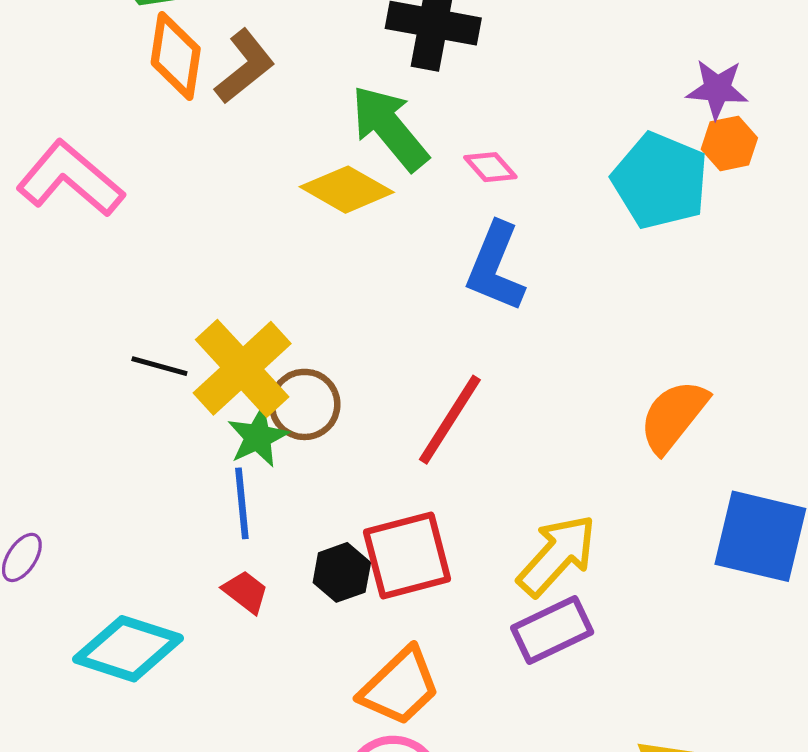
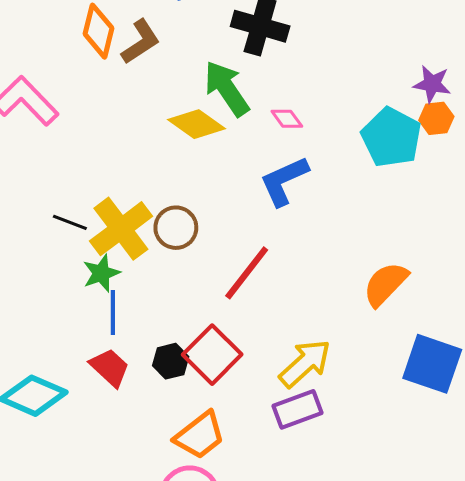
blue L-shape: (495, 267) -> (284, 181), turned 38
brown circle: (305, 404) -> (176, 228), moved
green star: (258, 437) -> (101, 273), moved
red square: (407, 555) -> (212, 355), turned -36
red trapezoid: (246, 592) -> (110, 367), size x1.4

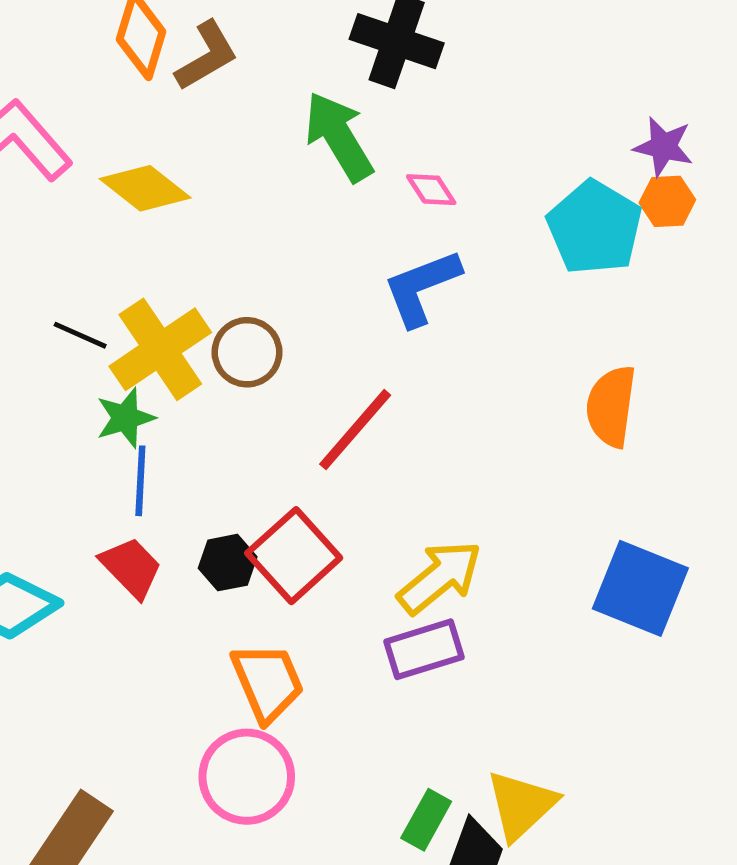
yellow diamond: (196, 124) -> (145, 188), moved
orange semicircle: (385, 284) -> (611, 406), moved, turned -39
orange trapezoid: (200, 435) -> (268, 682), turned -78

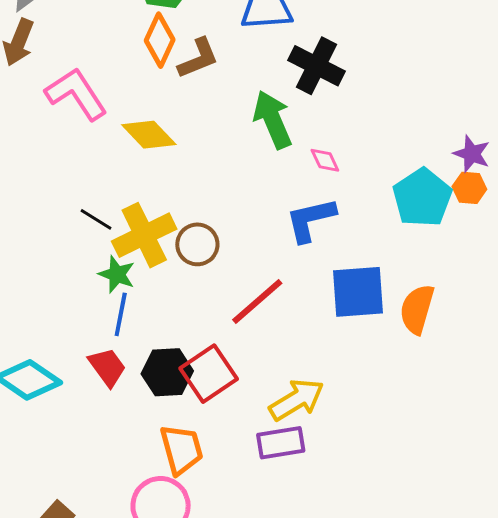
green star: (125, 418) -> (117, 274), turned 30
black hexagon: (228, 563) -> (167, 372), size x1.4
blue square: (640, 588) -> (358, 292), moved, turned -34

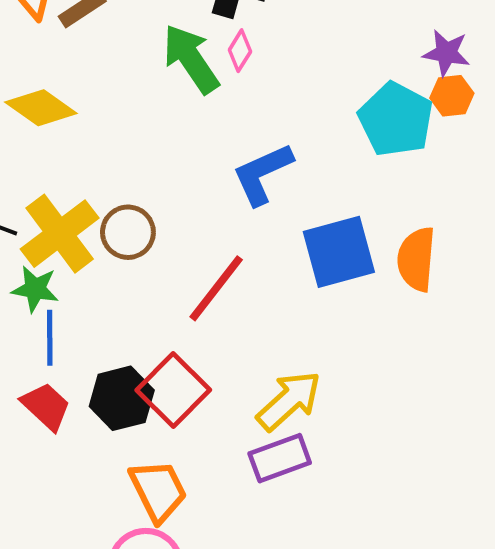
pink diamond: (325, 160) -> (240, 51), moved, turned 68

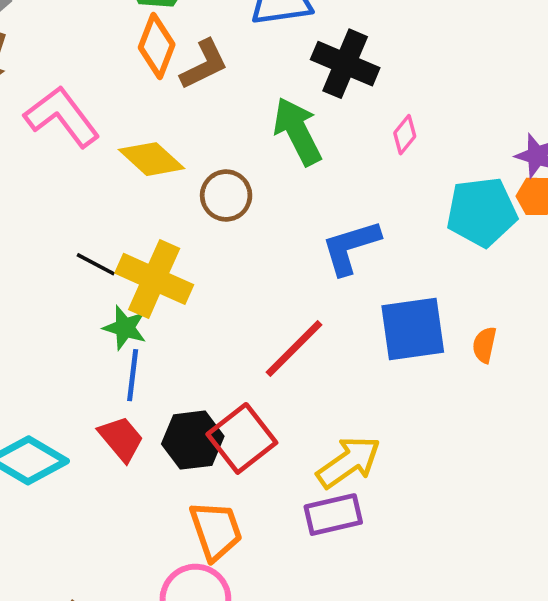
pink diamond: (240, 51) -> (405, 135), moved
cyan pentagon: (396, 119) -> (482, 212), turned 30
brown circle: (128, 232) -> (226, 196), moved
yellow cross: (60, 234) -> (154, 279), turned -36
orange semicircle: (416, 259) -> (484, 345), size x0.6

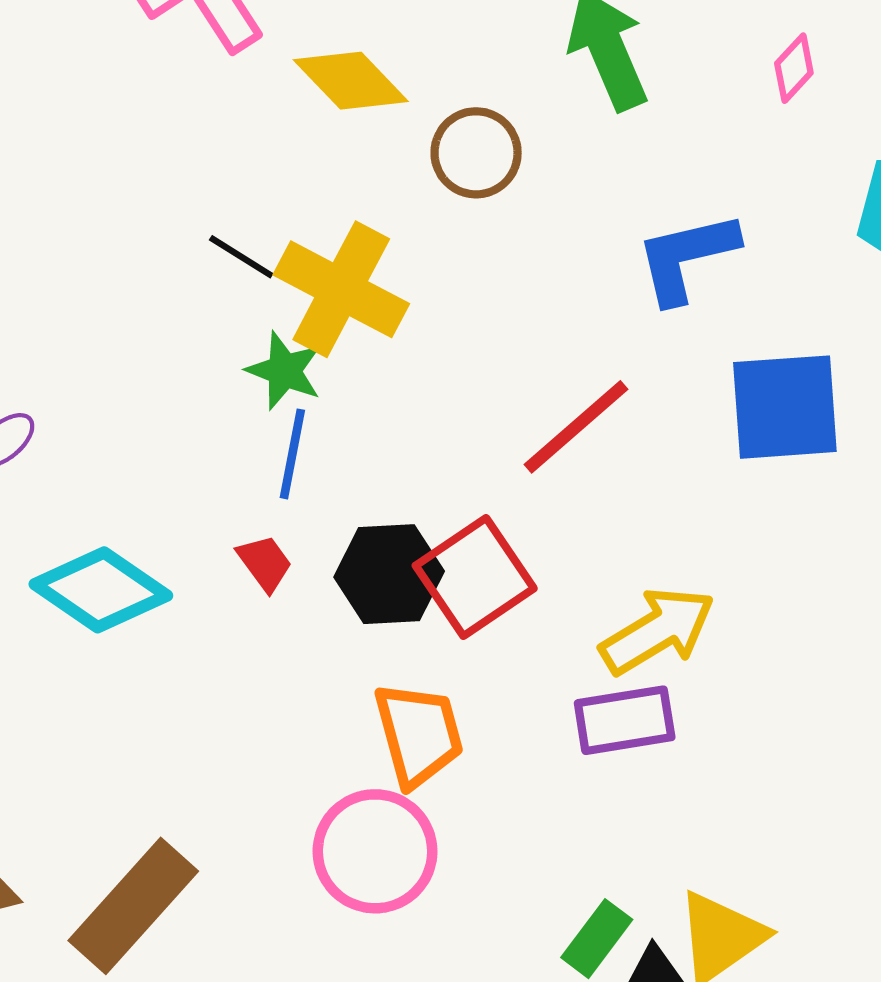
red trapezoid: (121, 439) -> (265, 563), size x0.7

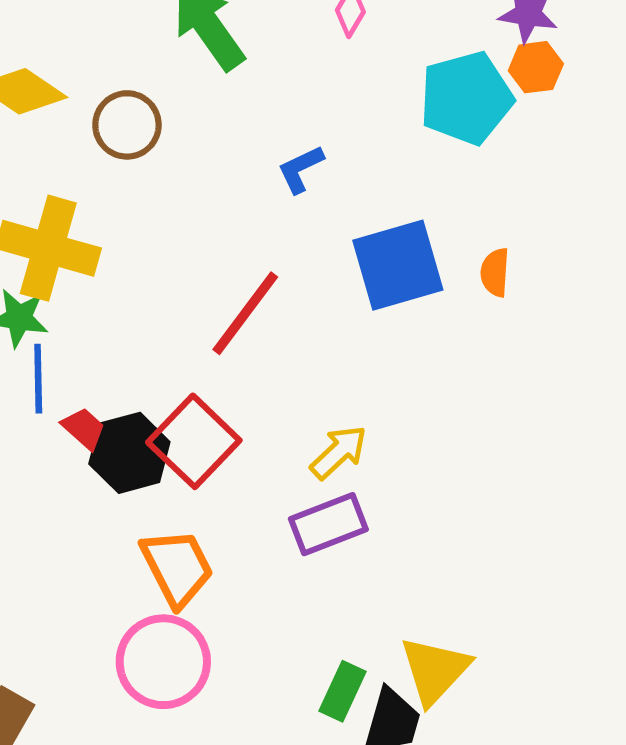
blue L-shape: (687, 257) -> (301, 169), size x0.6
red trapezoid: (265, 563) -> (84, 428), moved
yellow arrow: (657, 631) -> (339, 452), size x0.7

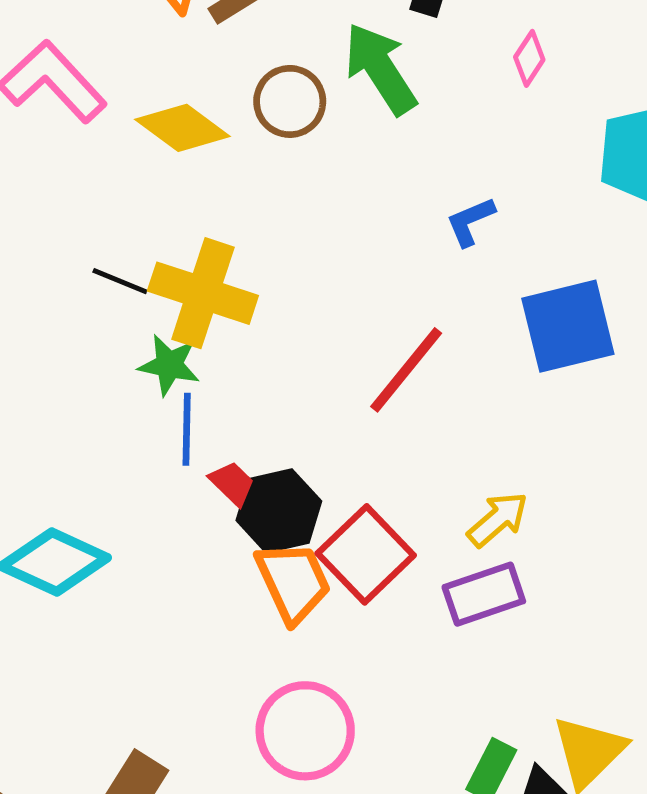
brown circle: (127, 125) -> (290, 101), moved
red square: (194, 441) -> (366, 554), moved
orange trapezoid: (177, 567) -> (293, 582), moved

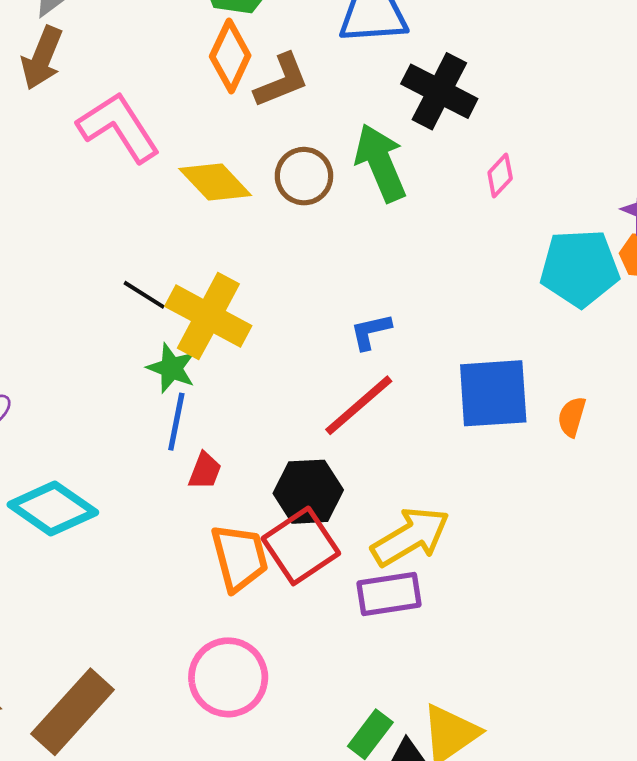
blue L-shape: (470, 222) -> (371, 332), moved
red trapezoid: (232, 483) -> (205, 471), turned 57
black hexagon: (279, 511) -> (308, 492), moved
yellow arrow: (498, 519) -> (410, 537), size x1.5

